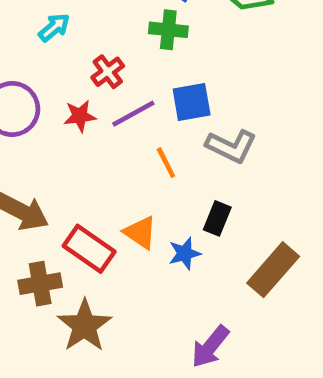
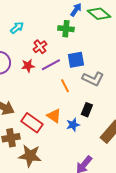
brown star: (84, 326) -> (30, 156), turned -30

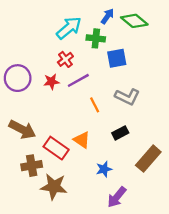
cyan arrow: (17, 28) -> (69, 28), moved, size x1.6
blue square: (76, 60) -> (117, 58), moved
black rectangle: (87, 110) -> (120, 133), turned 40
blue star: (73, 125) -> (104, 169), moved

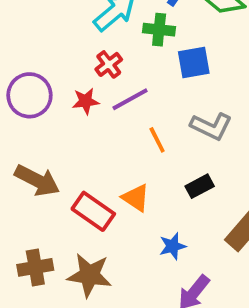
brown cross: (32, 166) -> (35, 267), moved

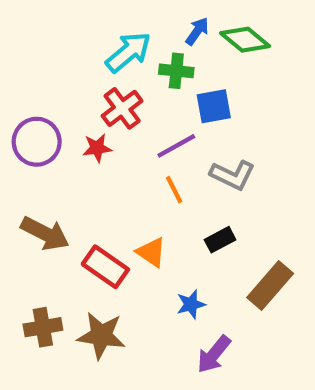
red cross: (109, 64) -> (122, 108), size x1.4
purple line: (130, 99) -> (176, 146), moved

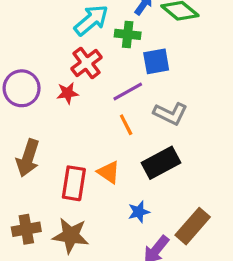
brown arrow: (45, 233) -> (28, 158), turned 81
black rectangle: (220, 240) -> (161, 163), size x1.6
red rectangle: (105, 267) -> (74, 183), turned 64
brown rectangle: (270, 286) -> (193, 226), moved

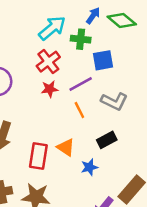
red star: (68, 93) -> (50, 89), moved
black rectangle: (161, 163) -> (107, 140), size x0.7
blue star: (139, 212) -> (89, 167), moved

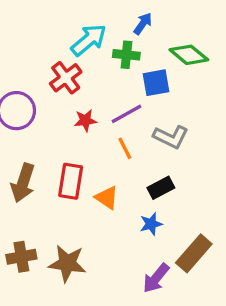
green diamond: (122, 21) -> (189, 55), moved
red cross: (48, 62) -> (66, 78), moved
red rectangle: (38, 156) -> (71, 181), moved
blue star: (89, 167) -> (151, 224), moved

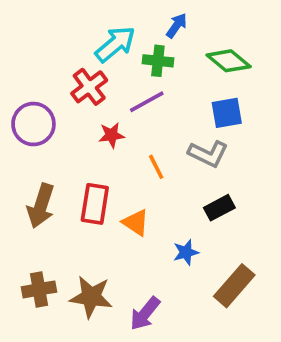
blue square: (156, 83) -> (227, 113), moved
purple line: (126, 114) -> (147, 102), moved
black rectangle: (161, 188) -> (219, 208), moved
purple arrow: (156, 278) -> (145, 314), moved

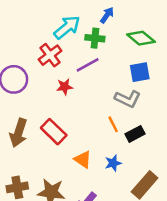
orange line: (156, 167) -> (113, 124), moved
red rectangle: (95, 204) -> (54, 132), turned -55
orange triangle: (136, 223) -> (83, 159), moved

